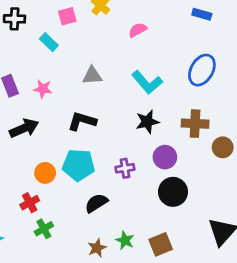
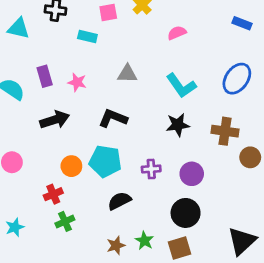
cyan rectangle: (49, 42) -> (87, 36), turned -36
purple circle: (165, 157) -> (192, 174), moved
black circle: (173, 192) -> (186, 213), moved

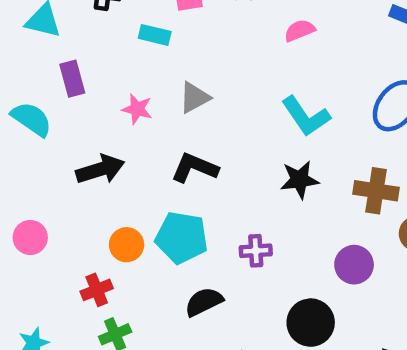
gray triangle: (127, 74) -> (195, 98), moved, turned -30
purple rectangle: (45, 76) -> (72, 79), moved
purple circle: (192, 174) -> (354, 265), moved

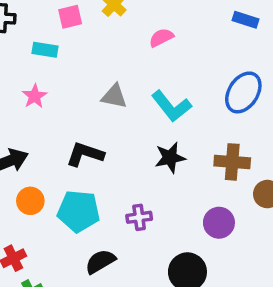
gray triangle: (195, 98) -> (114, 96), moved, turned 44
pink star: (137, 109) -> (35, 96), moved, turned 30
orange circle: (127, 245) -> (30, 201), moved

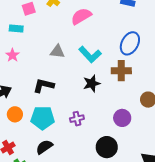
pink semicircle: (161, 38) -> (81, 16), size x1.5
brown cross: (232, 162) -> (121, 71), moved
black semicircle: (100, 262) -> (44, 147), moved

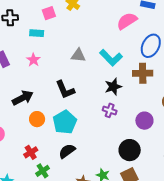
pink semicircle: (81, 16) -> (127, 21), moved
black L-shape: (44, 86) -> (65, 90), turned -125
cyan pentagon: (43, 118) -> (65, 122), turned -30
purple cross: (77, 119) -> (110, 110), moved, turned 32

